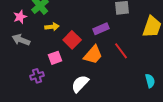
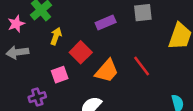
yellow arrow: (52, 27) -> (56, 36), turned -64
purple rectangle: (101, 29) -> (106, 23), moved
gray arrow: (21, 40) -> (17, 52), turned -30

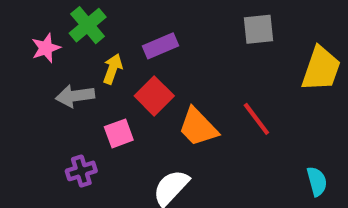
purple rectangle: (106, 23) -> (160, 46), moved
gray arrow: (17, 52) -> (75, 96), moved
orange trapezoid: (107, 71) -> (198, 127), turned 95

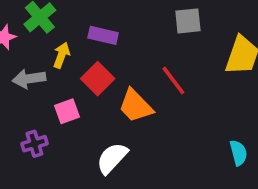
purple rectangle: (160, 46) -> (103, 35), turned 36
red line: (256, 119) -> (173, 80), moved

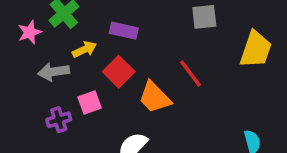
yellow arrow: (62, 55) -> (84, 49), turned 45
purple cross: (34, 144) -> (59, 120), moved

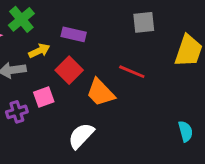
red line: (191, 73) -> (132, 72), turned -30

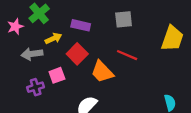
gray square: (144, 22) -> (124, 19), moved

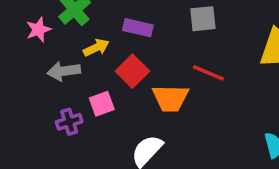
orange trapezoid: (102, 72) -> (170, 98), turned -45

